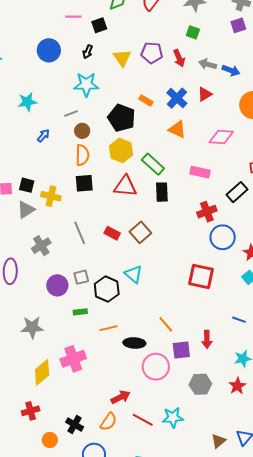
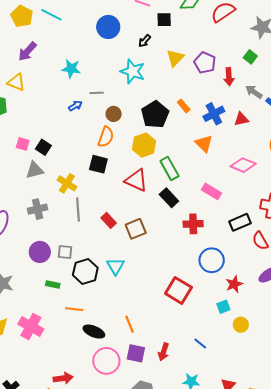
gray line: (71, 113) -> (97, 93), moved
black rectangle: (162, 192) -> (169, 198), turned -60
yellow cross: (51, 196) -> (67, 183), moved
red cross: (207, 212) -> (193, 224), moved
pink cross: (73, 359) -> (31, 327), turned 30

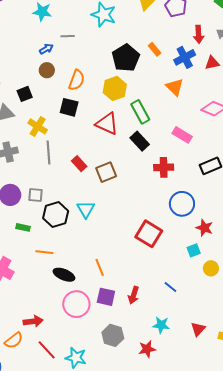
red arrow: (229, 77) -> (199, 34), moved
brown circle: (114, 114) -> (47, 70), moved
black square: (43, 147) -> (25, 94), moved, turned 35
red star: (234, 284) -> (204, 228), turned -30

